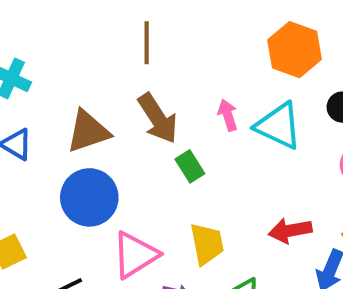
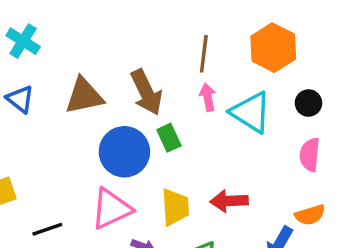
brown line: (147, 43) -> (204, 54), moved
blue circle: (89, 197) -> (124, 152), moved
red arrow: (290, 231) -> (229, 201), moved

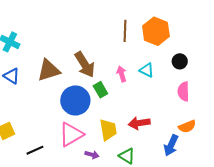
brown line: (204, 54) -> (125, 31), moved
pink arrow: (208, 97) -> (122, 74), moved
cyan triangle: (251, 112) -> (147, 70), size x0.6

